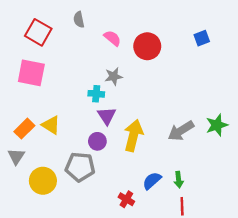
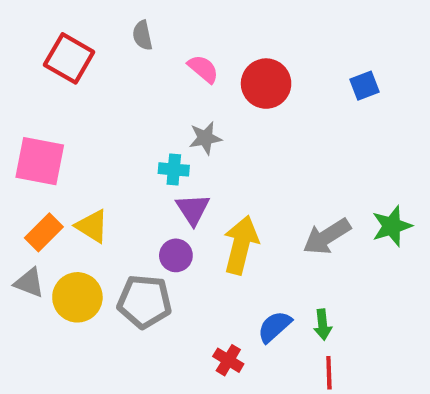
blue square: (202, 38) -> (365, 86), moved
pink square: (31, 73) -> (40, 161), moved
gray triangle: (16, 156) -> (29, 283), turned -42
yellow circle: (43, 181) -> (77, 297), moved

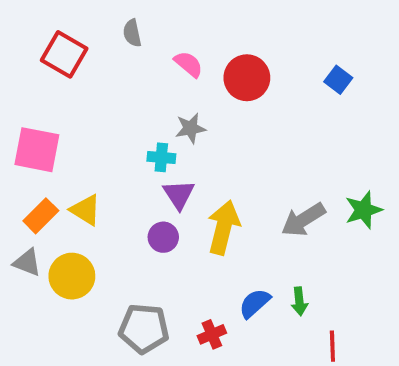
blue square: (365, 86) -> (338, 80), turned -32
gray pentagon: (144, 302) -> (144, 329), moved
red cross: (228, 360) -> (212, 334), turned 36
red line: (329, 373) -> (332, 346), moved

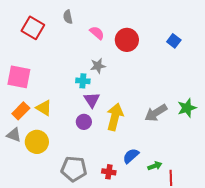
green arrow: (299, 301) -> (155, 166), moved, turned -104
red cross: (212, 334) -> (109, 172), turned 32

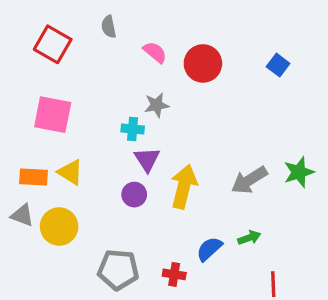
pink square: (19, 77) -> (53, 115), moved
orange rectangle: (21, 111) -> (34, 177), turned 48
green arrow: (155, 166) -> (249, 238), moved

